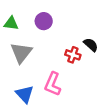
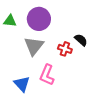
purple circle: (44, 21) -> (39, 19), size x1.5
gray triangle: (21, 53) -> (34, 46), moved

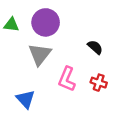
red cross: (65, 49) -> (99, 83), moved
pink L-shape: (47, 75) -> (67, 79), moved

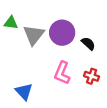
purple circle: (46, 22) -> (62, 33), moved
gray triangle: (40, 54) -> (34, 35), moved

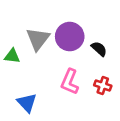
green triangle: (11, 23) -> (12, 56), moved

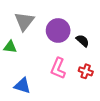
gray triangle: (38, 39) -> (24, 21), moved
blue triangle: (27, 103) -> (22, 86), turned -30

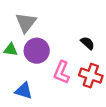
purple circle: (58, 30) -> (37, 51), moved
red cross: (86, 71) -> (91, 76), size x1.5

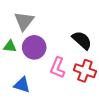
black semicircle: (88, 43) -> (82, 40), size x1.5

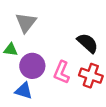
purple circle: (34, 47) -> (32, 66), moved

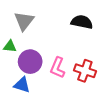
black semicircle: (88, 43) -> (82, 22), moved, turned -30

